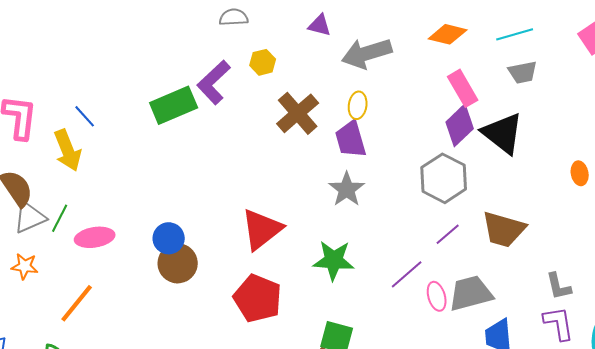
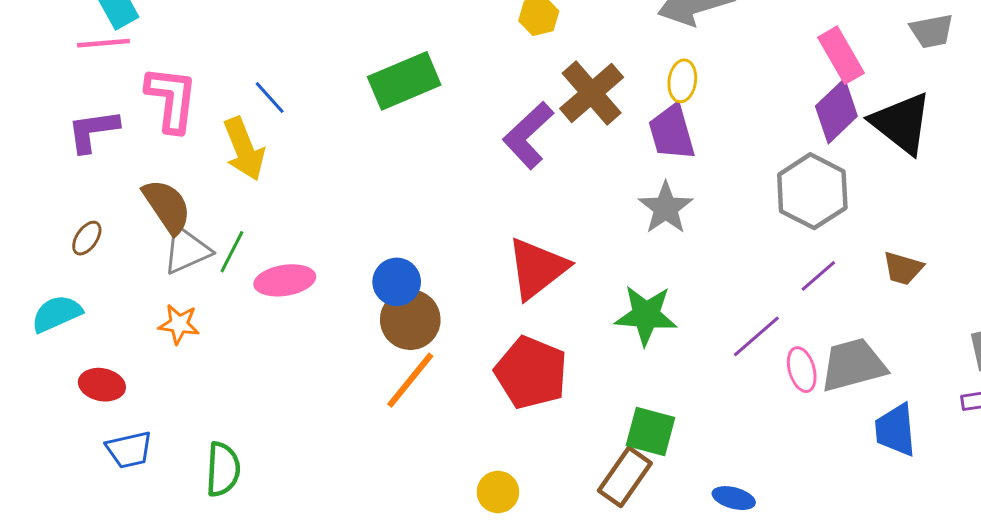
purple L-shape: (214, 82) -> (528, 135), moved
brown trapezoid: (504, 229) -> (903, 268), size x0.6
orange line: (77, 303) -> (410, 380), moved

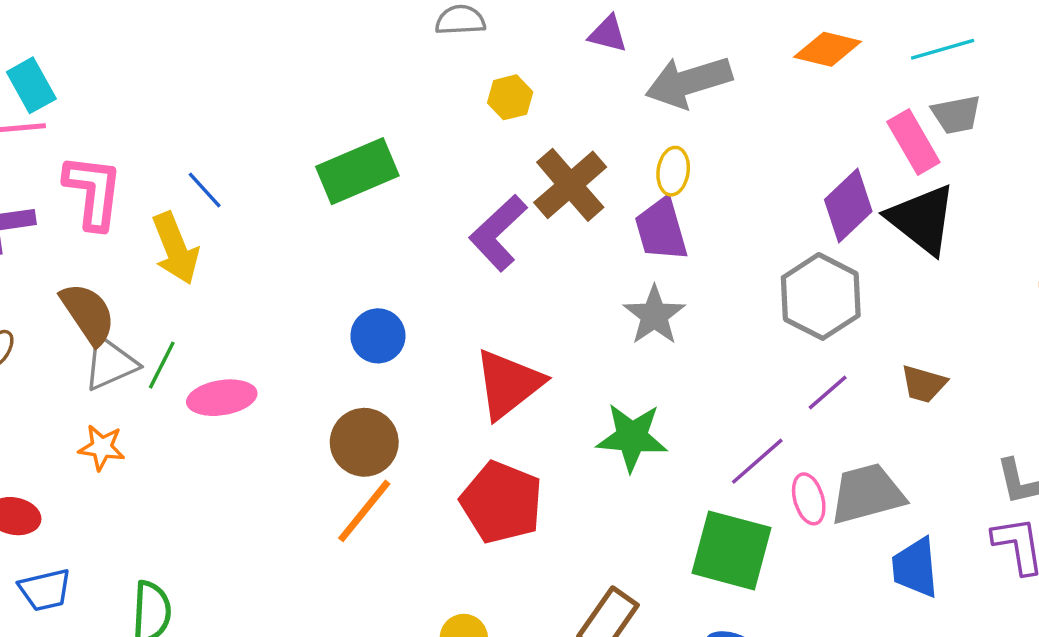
pink rectangle: (841, 55) -> (913, 142), moved
blue circle: (397, 282) -> (378, 336), moved
green square: (651, 432) -> (732, 550), moved, size x1.4

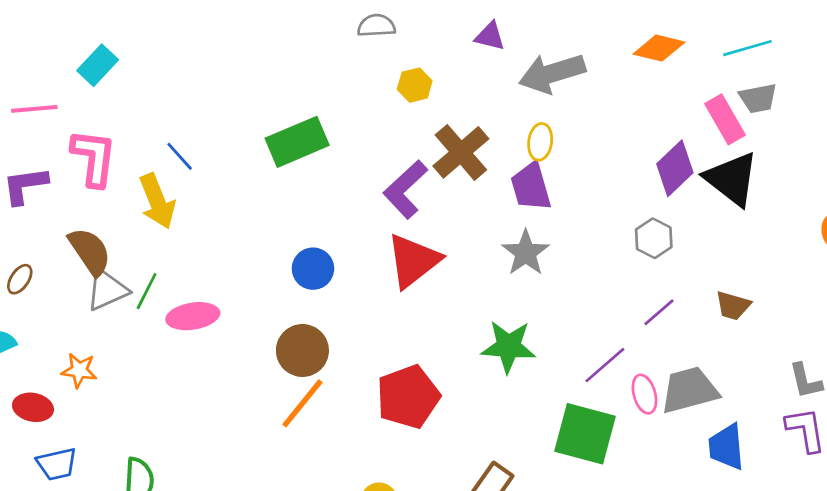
cyan rectangle: (31, 85) -> (98, 65), moved, turned 72
gray hexagon: (821, 296) -> (654, 238), size x0.6
red triangle: (508, 384) -> (413, 261), moved
orange star: (102, 447) -> (79, 370), moved
red pentagon: (502, 502) -> (408, 397), turned 30

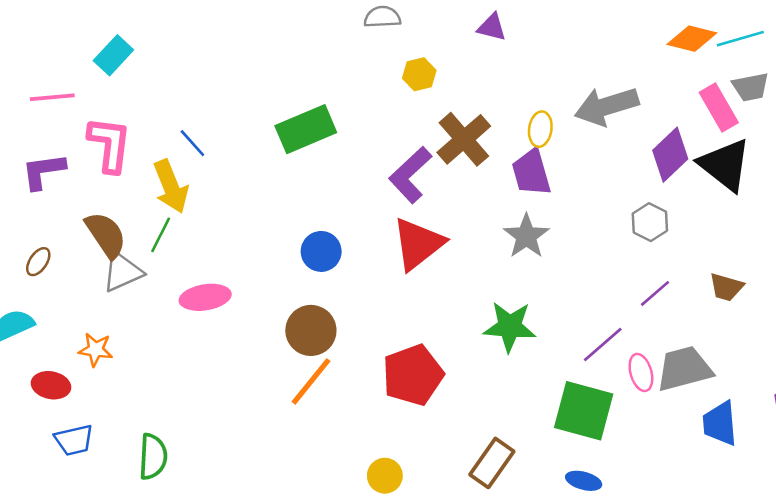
orange diamond: (659, 48) -> (692, 39), moved
gray arrow: (552, 73) -> (607, 106), moved
green line: (147, 291) -> (161, 235), moved

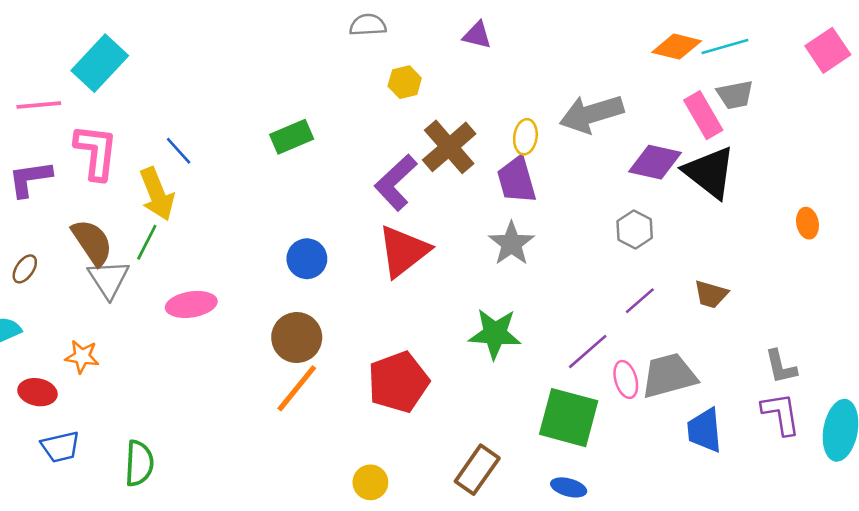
cyan rectangle: (113, 55) -> (100, 63), size x1.4
green rectangle: (306, 129) -> (292, 137), size x0.7
purple diamond: (670, 155) -> (655, 162), turned 56
gray triangle: (122, 272) -> (109, 279), turned -39

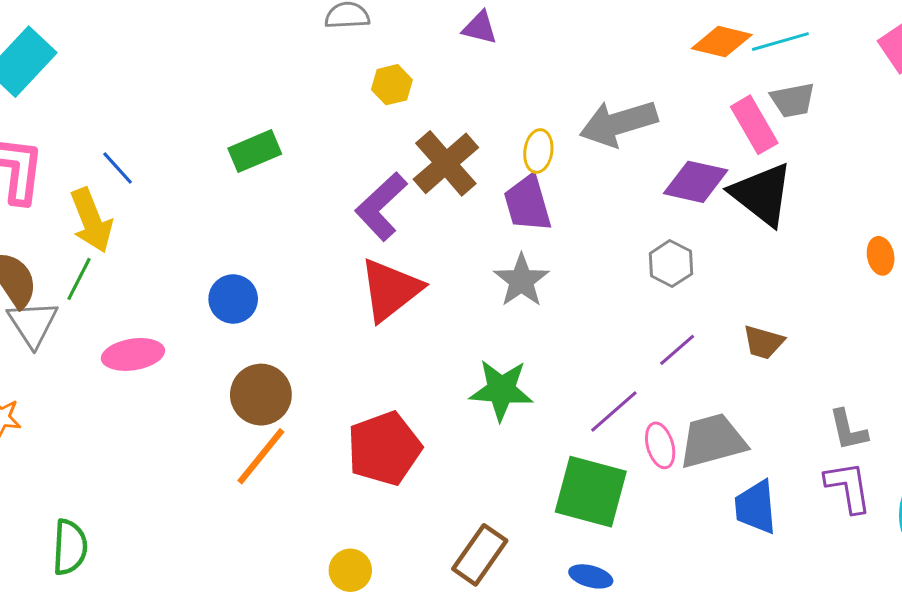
blue circle: (307, 259) -> (233, 299), moved

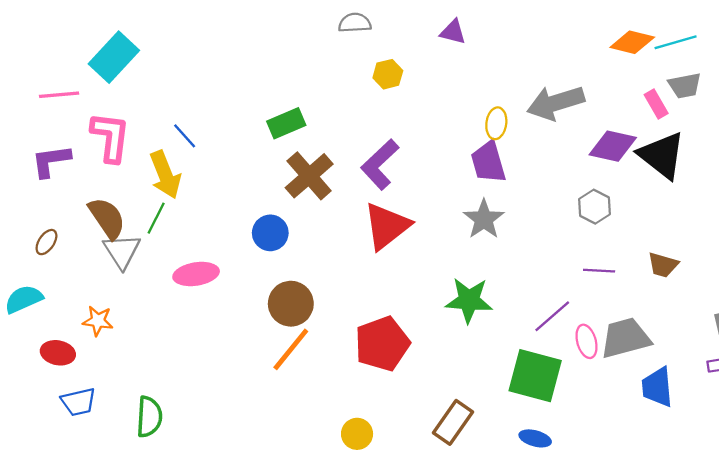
pink rectangle: (754, 125) -> (656, 104), size x0.7
brown cross: (446, 163) -> (309, 176), moved
purple line: (677, 350) -> (599, 271), turned 44

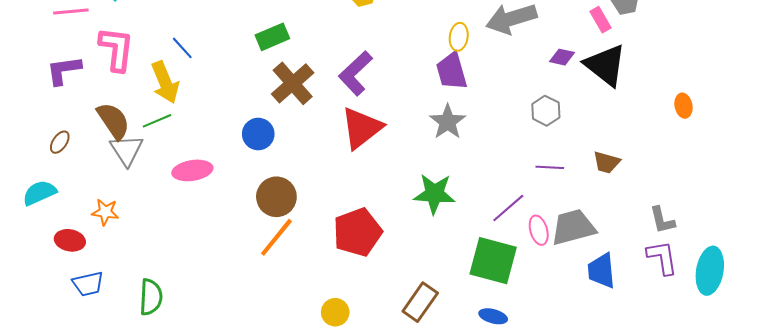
purple diamond: (613, 146) -> (562, 57), size x0.6
green line: (156, 218) -> (157, 121), turned 40

